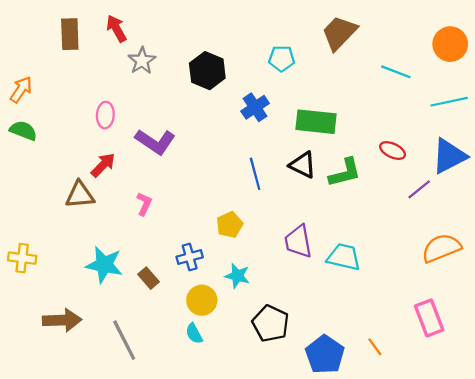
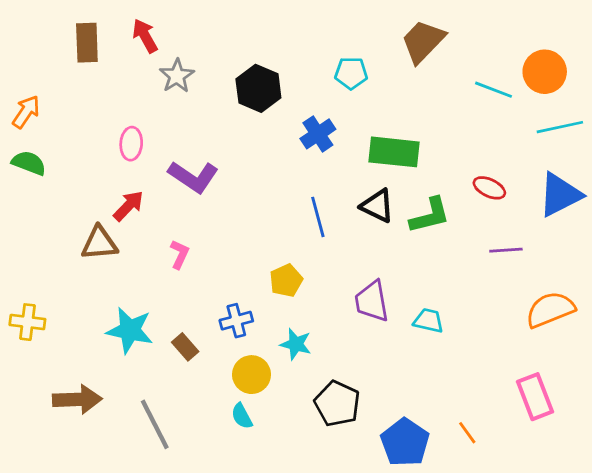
orange circle: (450, 44) -> (545, 72), moved
purple line: (419, 189) -> (506, 250), moved, turned 35
cyan trapezoid: (344, 257) -> (429, 321), size x0.7

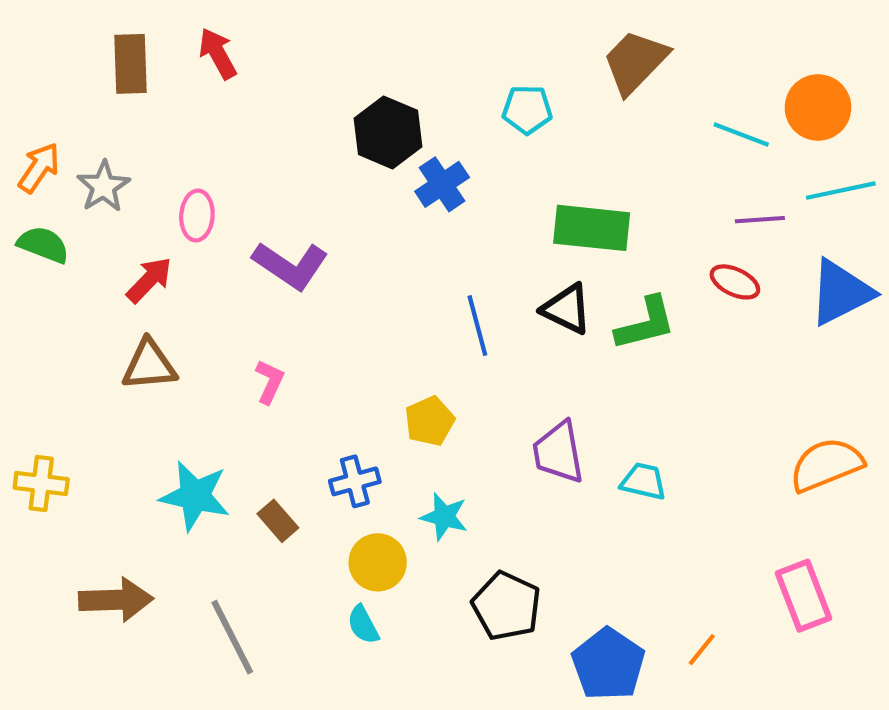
gray star: (177, 76) -> (103, 186), moved
blue cross: (318, 134) -> (442, 184), moved
red arrow: (128, 206) -> (149, 280), moved
purple line: (506, 250) -> (760, 220), moved
orange line: (467, 433) -> (702, 650), turned 75

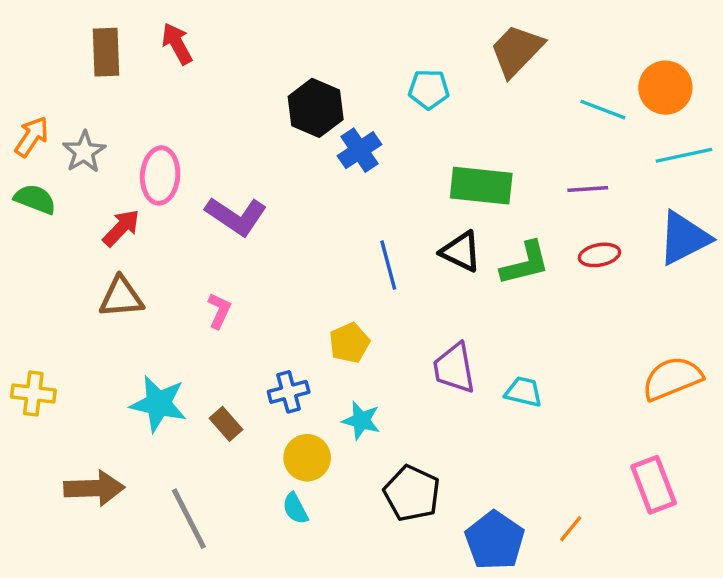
pink ellipse: (197, 216) -> (160, 175), size x1.4
purple line: (760, 220) -> (588, 189), moved
red ellipse: (735, 282) -> (599, 255), moved, turned -36

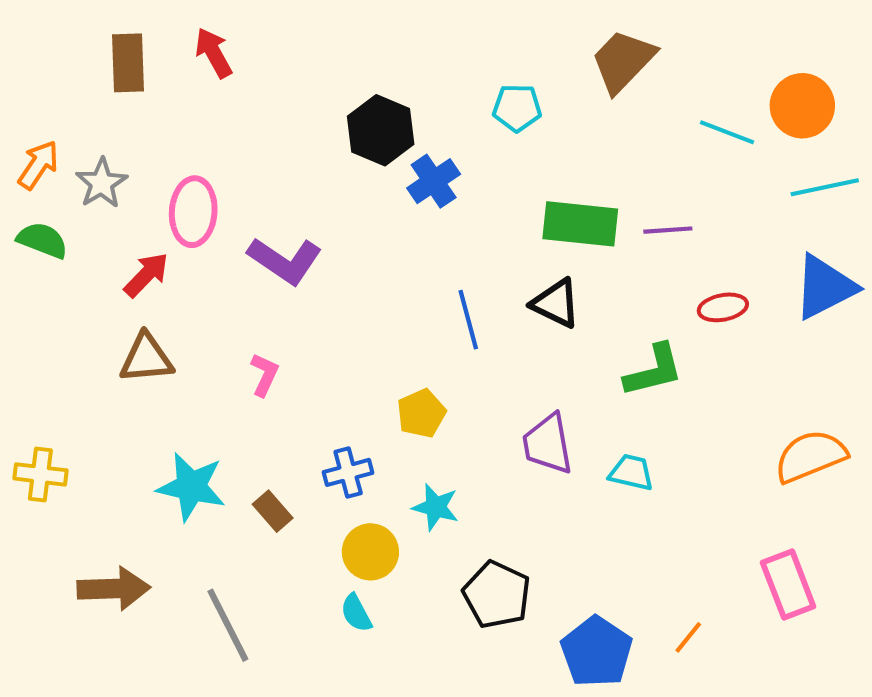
purple line: (588, 189) -> (668, 230), moved
green L-shape: (525, 263) -> (654, 371), moved

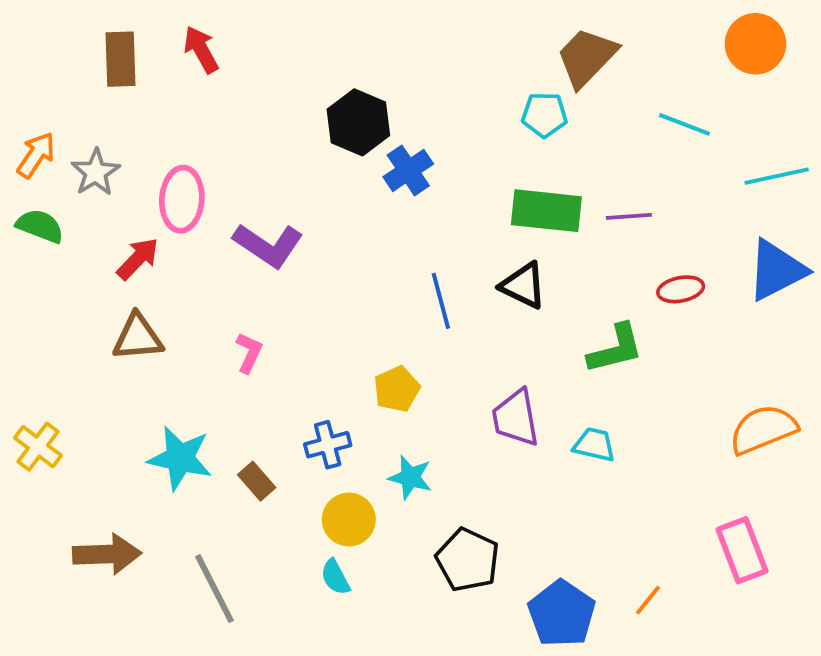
orange circle: (802, 106) -> (755, 44), moved
cyan pentagon: (517, 108) -> (544, 115), moved
yellow cross: (40, 474) -> (38, 447), turned 30

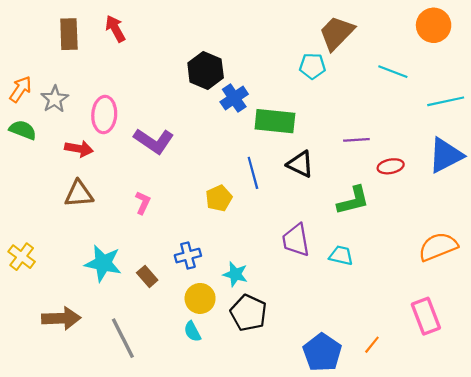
green rectangle: (546, 211) -> (275, 121), moved
purple line: (629, 216) -> (356, 140), moved
red arrow: (138, 259) -> (79, 149), turned 56
yellow pentagon: (397, 389) -> (219, 198), moved
black pentagon: (468, 560) -> (249, 313), moved

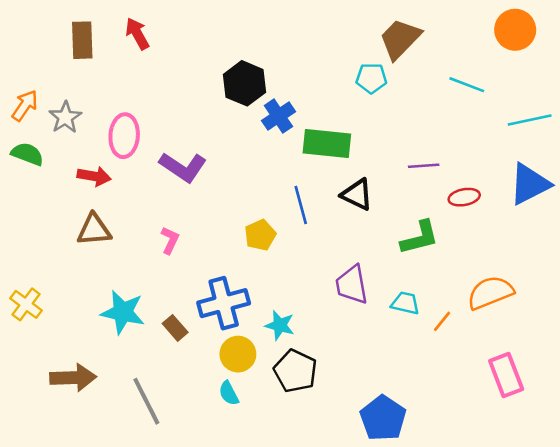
orange semicircle: (438, 247) -> (490, 293), moved
blue cross: (188, 256) -> (224, 303), size x1.6
orange line: (372, 345) -> (442, 321), moved

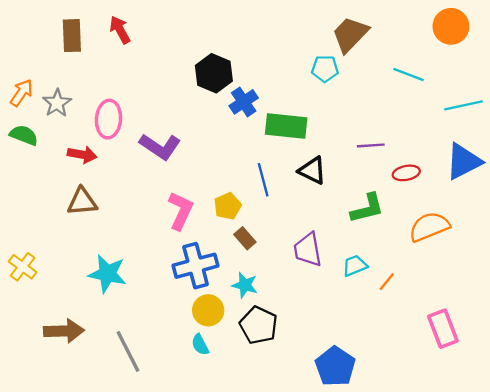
pink L-shape: (170, 240) -> (181, 211), moved, size x1.6
orange semicircle: (490, 293) -> (429, 227), moved
cyan trapezoid: (405, 303) -> (355, 266), turned -35
brown rectangle: (175, 328) -> (245, 238), moved

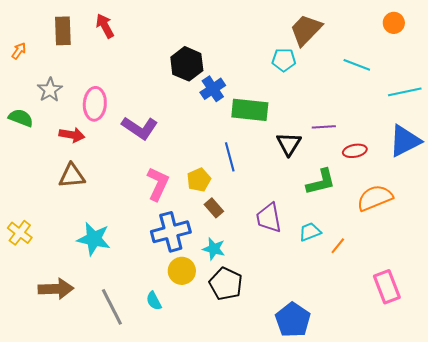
orange circle: (451, 26) -> (394, 23), size x0.7
orange arrow: (21, 93) -> (19, 51), moved, size x0.7
black triangle: (312, 171) -> (289, 144), moved, turned 36
cyan semicircle: (200, 345) -> (154, 301), moved

